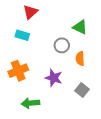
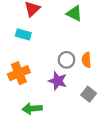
green triangle: (80, 27) -> (74, 13), moved
gray circle: (62, 45) -> (66, 60), moved

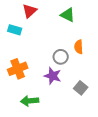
cyan rectangle: (23, 34) -> (15, 30), moved
orange semicircle: (86, 60) -> (79, 47), moved

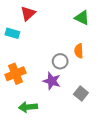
green triangle: (68, 15) -> (82, 18), moved

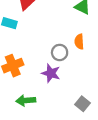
gray square: (81, 93) -> (82, 104), moved

